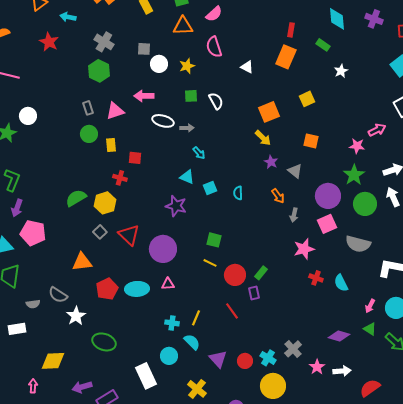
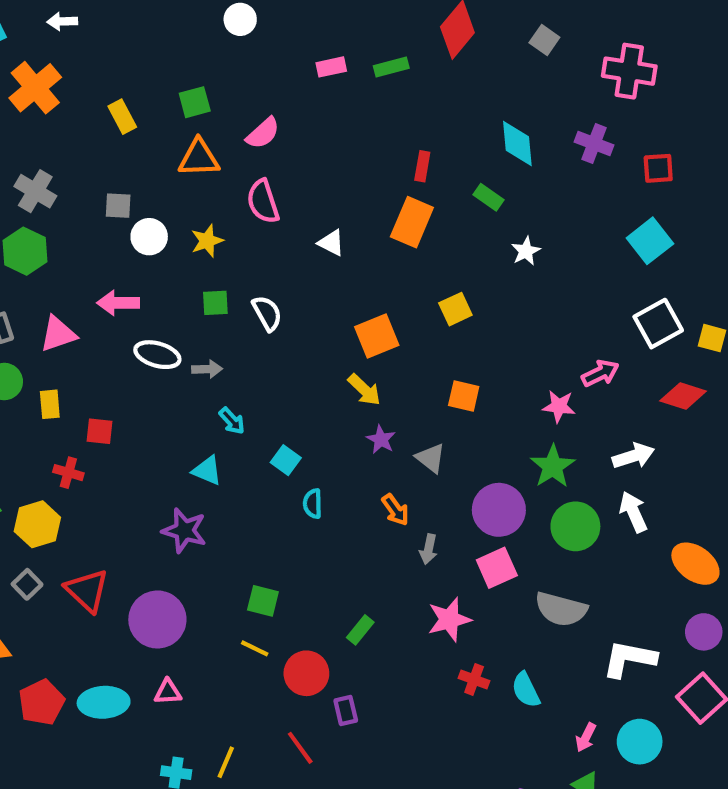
cyan square: (210, 188) -> (286, 460), moved, turned -32
green rectangle: (261, 273) -> (360, 630), moved

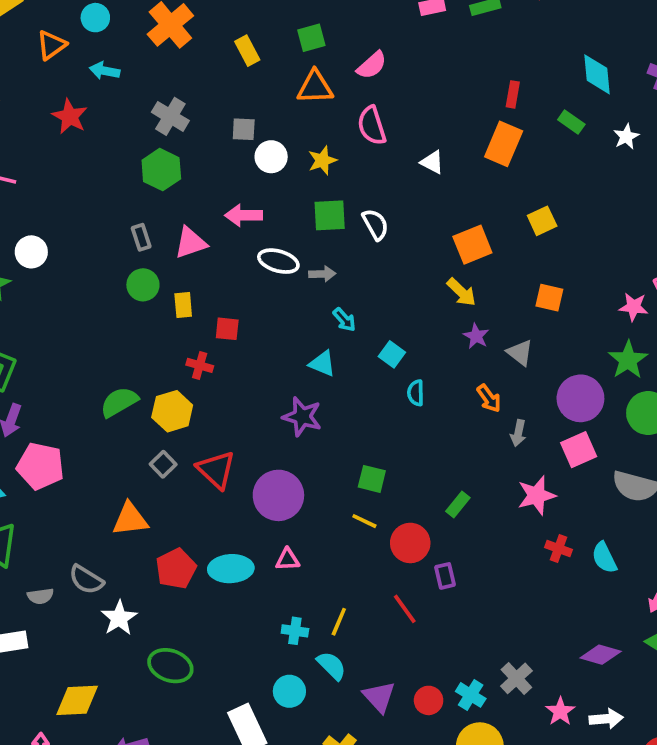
white star: (526, 251) -> (626, 137), moved
green square: (215, 303) -> (330, 215), size x1.4

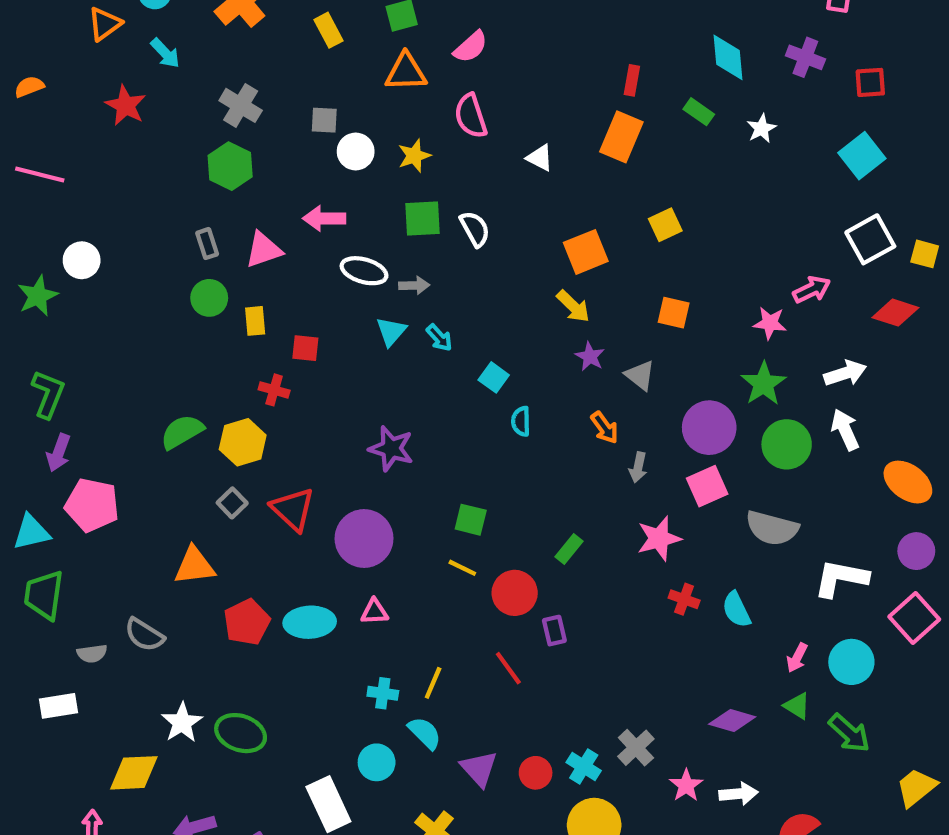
cyan arrow: (105, 71) -> (165, 53), turned -144
cyan triangle: (322, 364) -> (391, 331), moved, turned 48
white star: (119, 618) -> (182, 723), moved

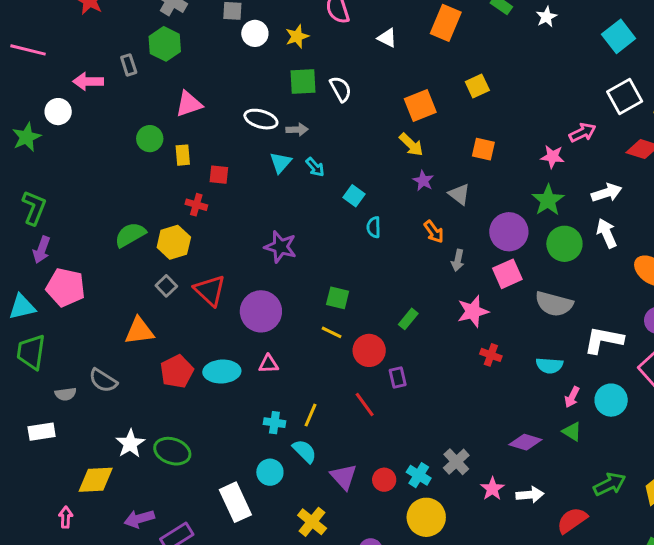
pink arrow: (324, 218) -> (88, 81), moved
gray rectangle: (207, 244) -> (129, 65), moved
cyan semicircle: (736, 610) -> (549, 365), moved, turned -60
green arrow: (849, 733) -> (610, 484), moved, turned -68

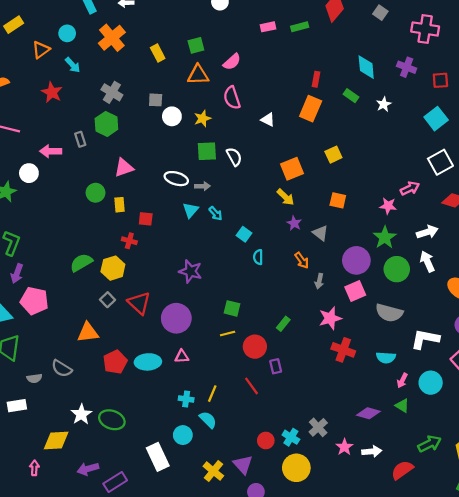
yellow line: (332, 332) -> (228, 334), turned -40
red cross: (491, 355) -> (343, 350), size x1.5
purple triangle: (344, 477) -> (243, 465), moved

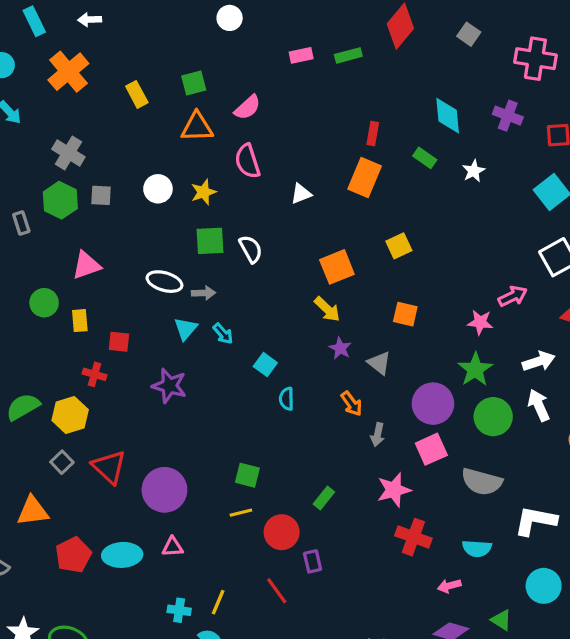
gray square: (156, 100) -> (101, 195), moved
white triangle: (268, 120) -> (301, 194), turned -48
purple star: (190, 271) -> (169, 386), moved
pink arrow: (402, 380) -> (449, 586), moved, turned 48

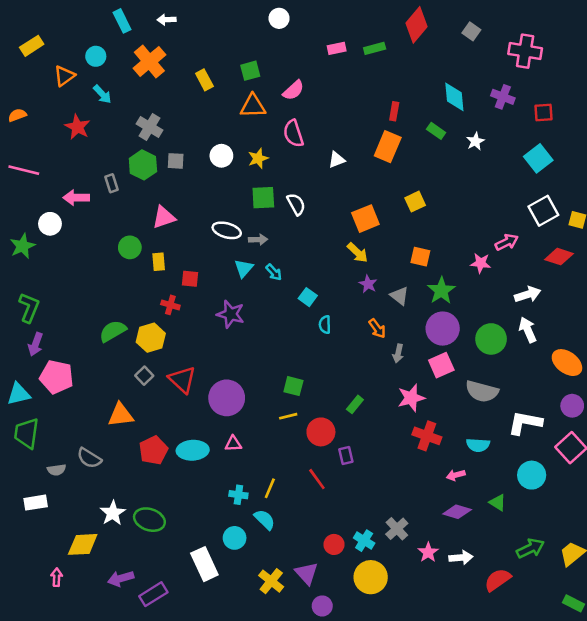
green star: (475, 369) -> (441, 291), moved

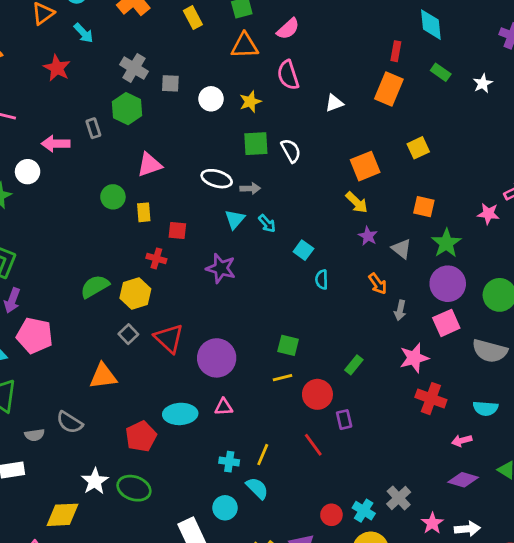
cyan diamond: (454, 97) -> (431, 25), moved
gray square: (176, 161) -> (170, 83), moved
red pentagon: (153, 450) -> (141, 436), moved

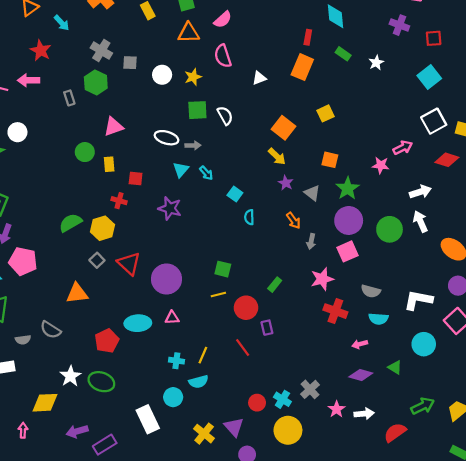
pink arrow: (56, 144) -> (28, 80), moved
orange square: (365, 166) -> (284, 128), turned -30
gray semicircle: (490, 351) -> (371, 291), moved, size x0.7
cyan semicircle: (257, 488) -> (199, 382), turned 120

